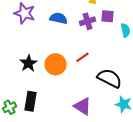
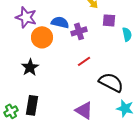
purple cross: (88, 21) -> (79, 31), moved
orange circle: (56, 64) -> (42, 37), moved

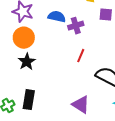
orange circle: (42, 37) -> (24, 38), moved
red line: (84, 61) -> (81, 56), turned -32

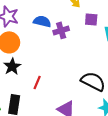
red line: (81, 56) -> (37, 82), moved

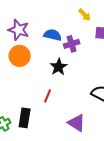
black star: (12, 66) -> (59, 67), moved

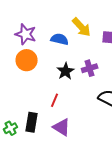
yellow arrow: (85, 15) -> (82, 27), moved, size x1.5
purple cross: (72, 44) -> (90, 68), moved
purple triangle: (77, 123) -> (62, 127), moved

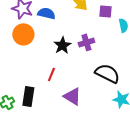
blue semicircle: (60, 39) -> (46, 13), moved
purple triangle: (62, 127) -> (72, 96), moved

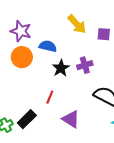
blue semicircle: (46, 13) -> (48, 46), moved
black rectangle: (28, 96) -> (27, 119), turned 36

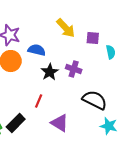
purple cross: (85, 65) -> (74, 69), turned 35

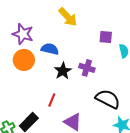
yellow arrow: (66, 28) -> (68, 17), moved

